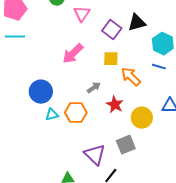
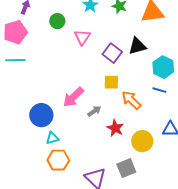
pink arrow: (73, 54) -> (73, 97), moved
orange hexagon: (76, 113) -> (58, 160), moved

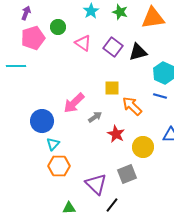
pink pentagon: (15, 32) -> (33, 38), moved
pink triangle: (82, 37) -> (83, 43), turned -30
purple square: (112, 53) -> (113, 47), moved
cyan triangle: (52, 138) -> (53, 144), turned -32

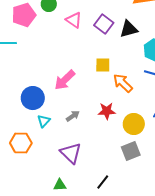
gray arrow: (95, 117) -> (73, 116), moved
red star: (116, 134) -> (107, 111), turned -30
orange hexagon: (59, 166) -> (21, 143), moved
gray square: (127, 174) -> (131, 151), moved
purple triangle: (96, 184) -> (71, 153), moved

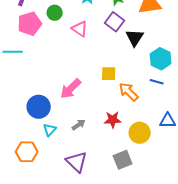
purple square: (104, 24) -> (115, 22), moved
black triangle: (129, 29) -> (135, 38), turned -42
gray square: (131, 151) -> (123, 160), moved

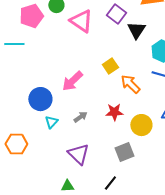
pink triangle: (80, 29) -> (81, 21), size x1.4
yellow square: (109, 74) -> (110, 66), turned -35
orange hexagon: (27, 152) -> (16, 144), moved

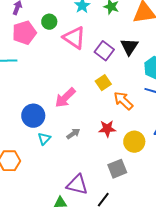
purple square: (116, 14) -> (104, 51), moved
purple triangle: (78, 154) -> (77, 185), moved, turned -30

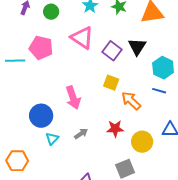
green circle: (49, 22) -> (51, 12), moved
pink pentagon: (24, 33) -> (41, 48), moved, turned 30
yellow square: (103, 83) -> (111, 83), turned -35
pink arrow: (65, 98) -> (73, 98), turned -65

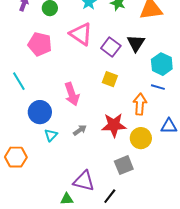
cyan line: (15, 61) -> (19, 81), moved, turned 60
orange arrow: (131, 101) -> (140, 104), moved, turned 50
red star: (115, 129) -> (114, 125), size x1.4

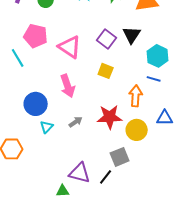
pink triangle: (81, 34) -> (70, 47), moved
cyan line: (19, 81) -> (18, 58), moved
black line: (110, 196) -> (106, 177), moved

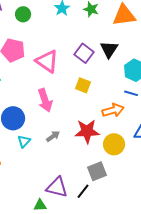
orange arrow: (136, 96) -> (113, 110), turned 70

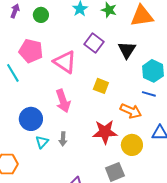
purple square: (84, 53) -> (94, 43), moved
orange arrow: (113, 110) -> (131, 111), turned 40
gray arrow: (53, 136) -> (63, 139), moved, turned 128

